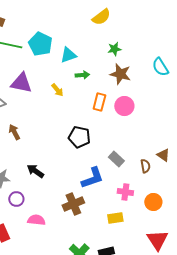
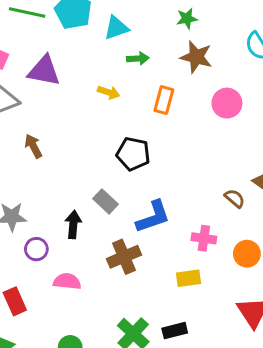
yellow arrow: (57, 90) -> (109, 92), moved, turned -32
pink circle: (124, 106) -> (227, 103), moved
gray rectangle: (116, 159) -> (106, 201), moved
brown semicircle: (145, 166) -> (235, 198), turned -40
black arrow: (35, 171) -> (73, 224), moved, turned 60

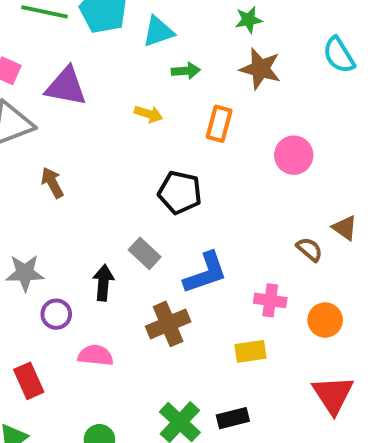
pink circle: (227, 103) -> (294, 155), moved

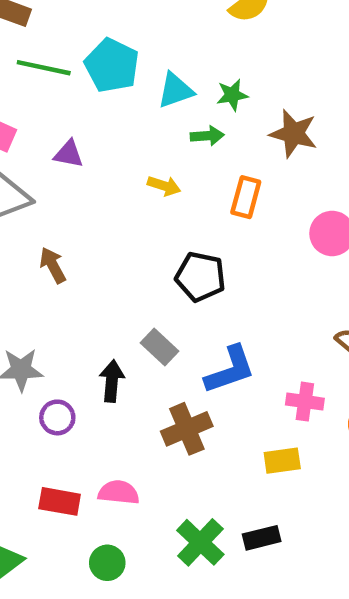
green star: (249, 20) -> (232, 95), moved
purple triangle: (66, 86) -> (69, 154), size x0.6
pink semicircle: (96, 355) -> (119, 492), moved
red rectangle: (29, 381) -> (60, 501), moved, turned -56

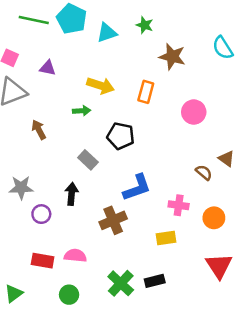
green star: (232, 95) -> (145, 25), moved, turned 30
green arrow: (207, 136) -> (82, 111), moved
yellow arrow: (164, 186) -> (101, 86), size x1.5
gray rectangle: (160, 347) -> (88, 160), moved

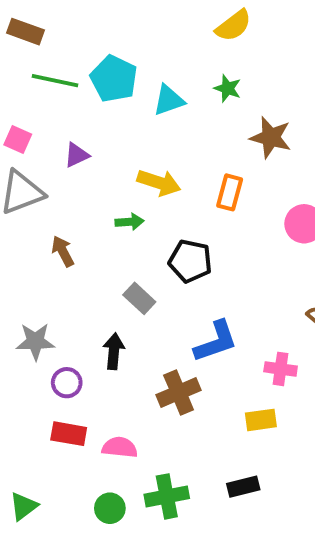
purple triangle: (48, 68) -> (77, 155), turned -36
red rectangle: (43, 261) -> (69, 434), moved
green cross: (121, 283) -> (167, 496), moved, turned 36

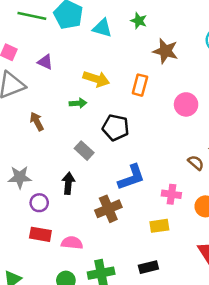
cyan triangle: (169, 100) -> (102, 28), turned 35
purple triangle: (77, 155) -> (45, 62), turned 49

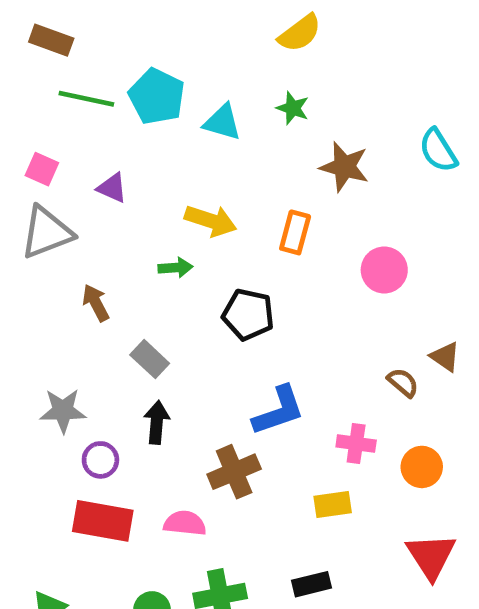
gray rectangle: (84, 151) -> (150, 359), moved
red rectangle: (40, 234) -> (103, 521), size x1.4
pink semicircle: (72, 243) -> (185, 523), moved

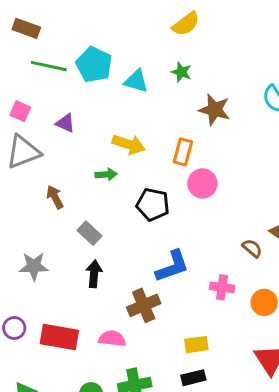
pink circle: (384, 270) -> (202, 183), moved
purple circle: (100, 460) -> (14, 328), moved
yellow rectangle: (333, 504) -> (196, 345), moved

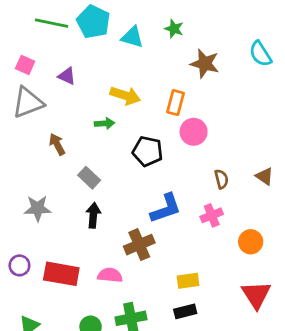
brown semicircle: (252, 248) -> (221, 179), moved, turned 36
pink cross: (222, 287) -> (212, 215), moved, turned -30

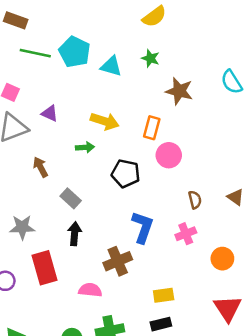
purple triangle: (67, 76) -> (50, 113), moved
blue L-shape: (166, 208) -> (143, 227), turned -52
red rectangle: (61, 274) -> (44, 268), moved, turned 64

